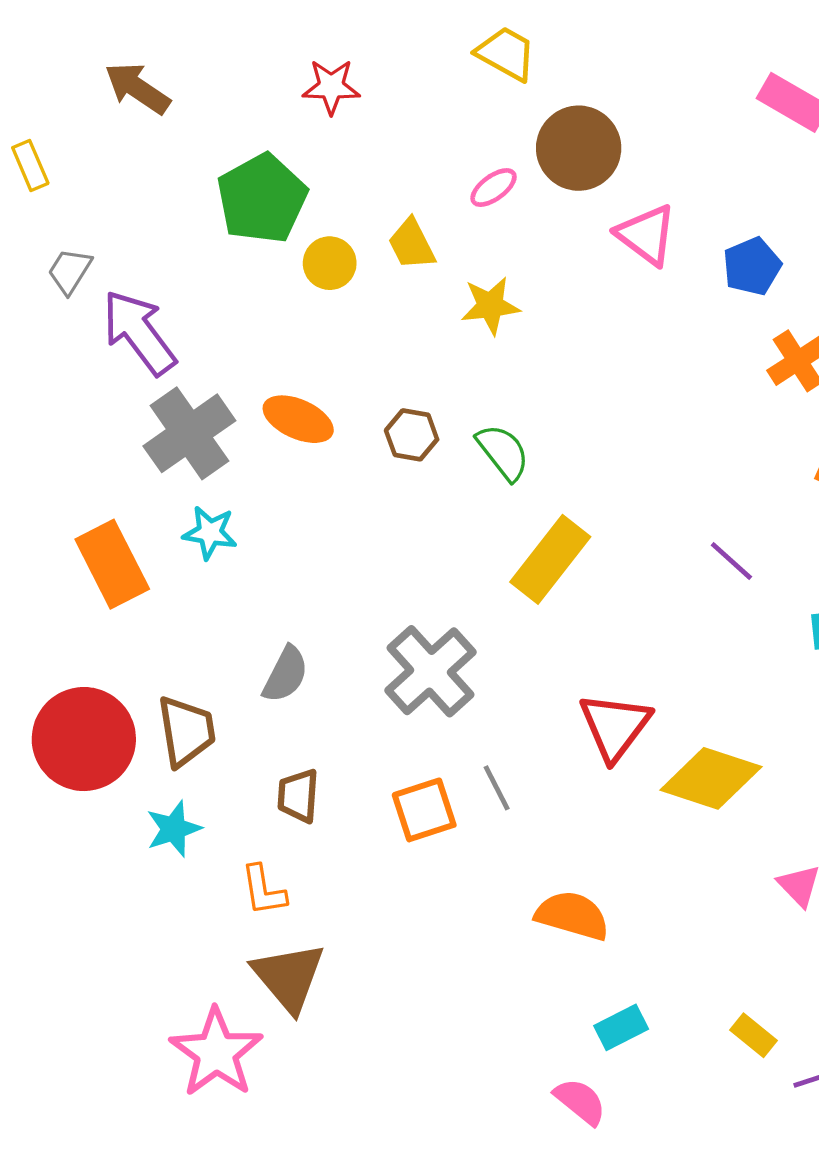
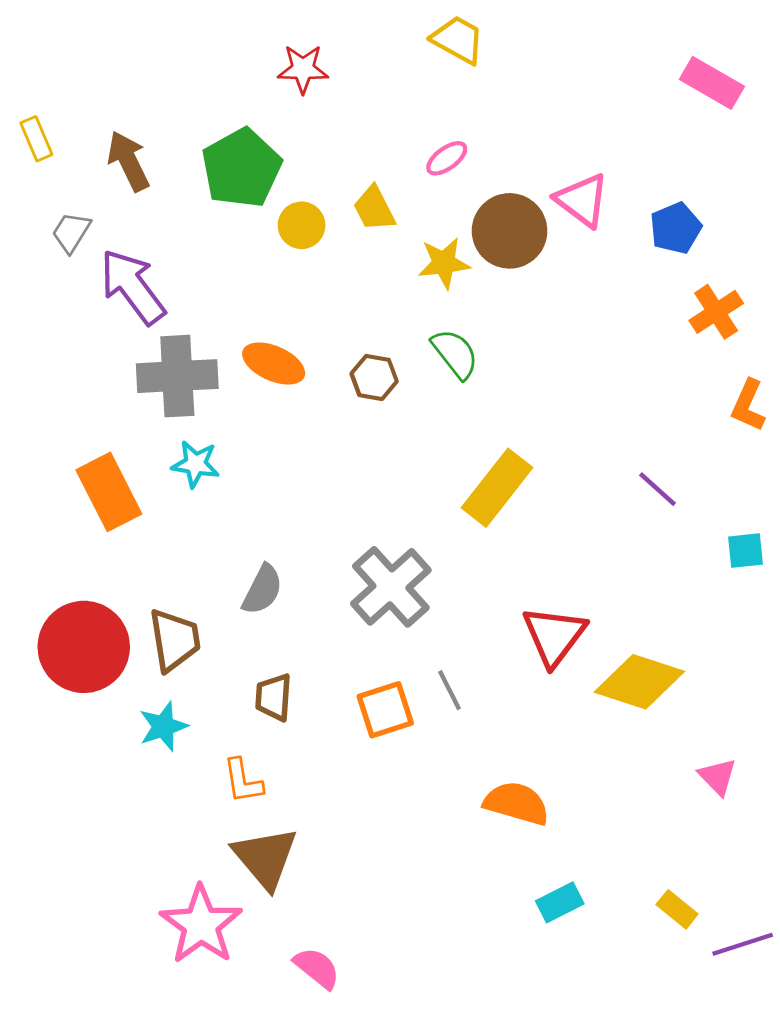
brown arrow: (137, 88) -> (128, 161), moved, turned 30
brown circle: (579, 148) -> (510, 231), moved
gray cross: (189, 433) -> (177, 376), turned 32
green semicircle: (503, 452) -> (455, 354), moved
pink semicircle: (580, 1101) -> (317, 968), moved

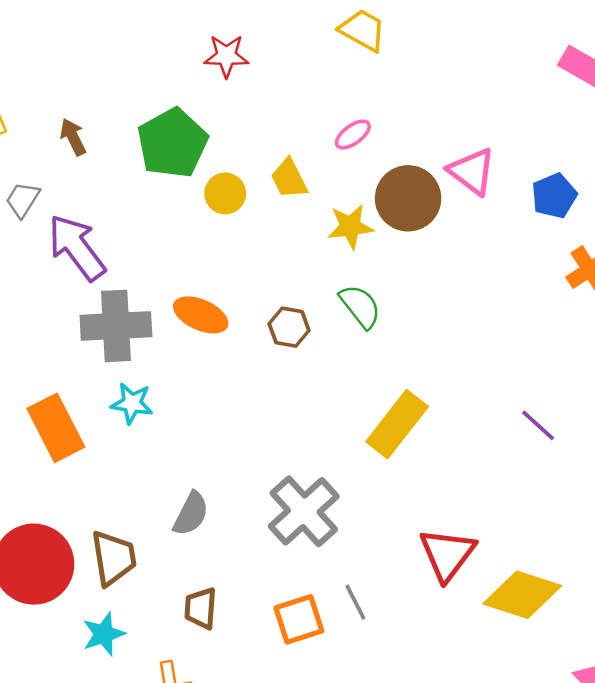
brown arrow: (128, 161) -> (73, 137), size x0.7

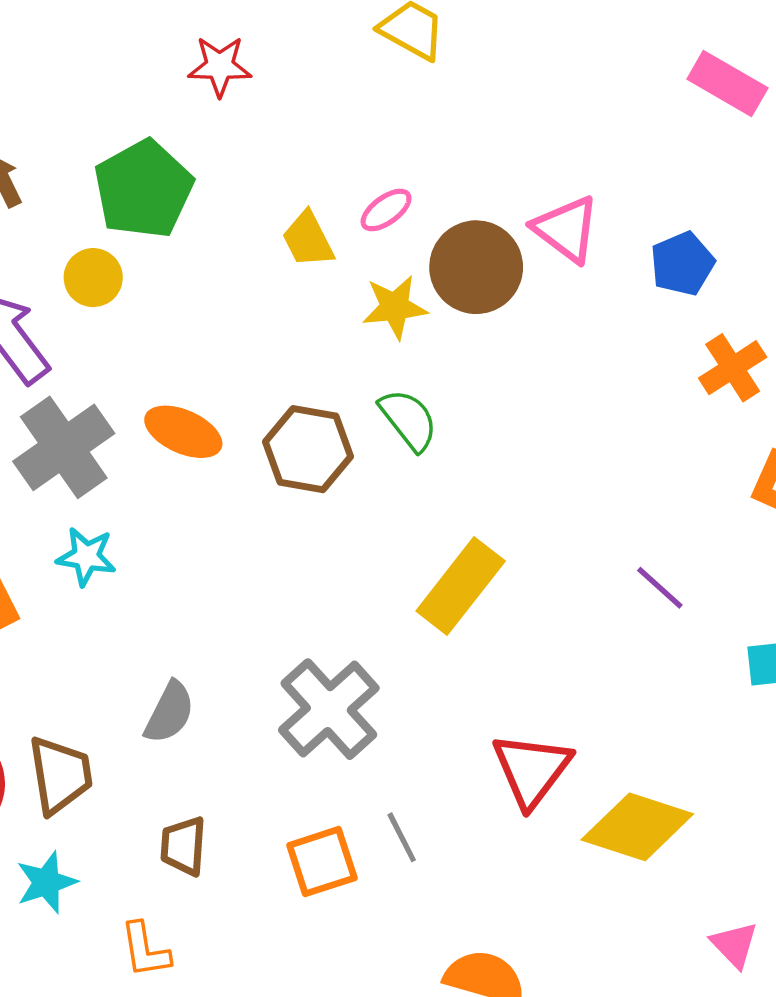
pink ellipse: (353, 135) -> (386, 210), moved
yellow circle: (225, 193) -> (93, 278), moved
gray cross: (116, 326) -> (64, 447), turned -32
brown hexagon: (289, 327) -> (308, 449), size x1.5

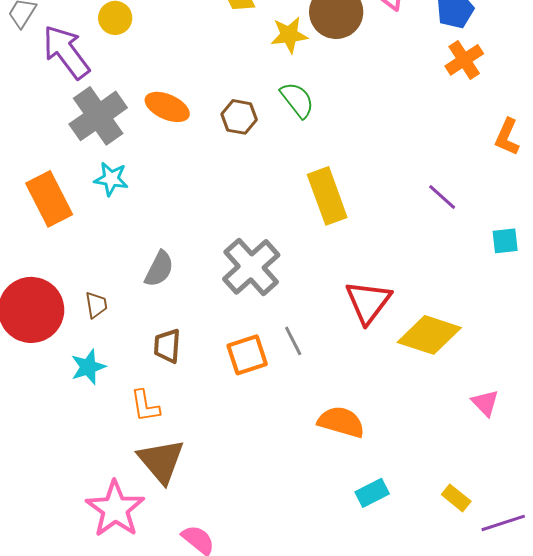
orange cross: (733, 368) -> (464, 60), moved
brown hexagon: (308, 449) -> (239, 117), size x0.7
yellow rectangle: (461, 586) -> (327, 196), turned -58
brown trapezoid: (60, 775) -> (96, 305), size x0.6

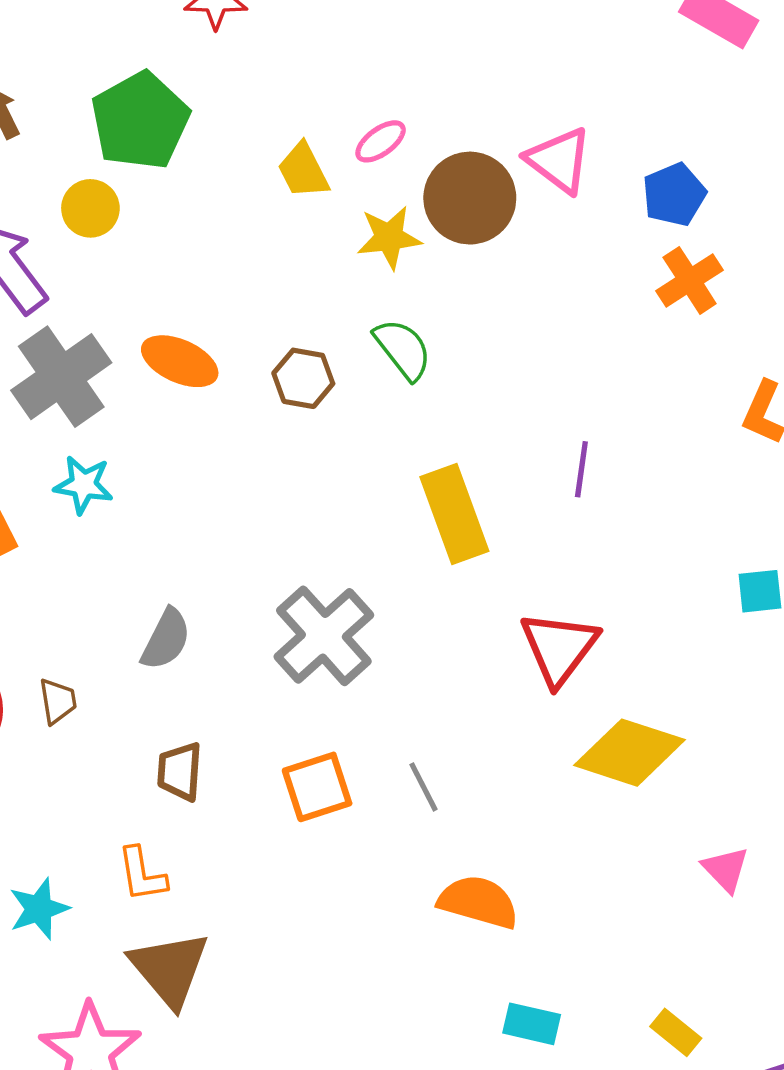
purple line: (442, 197) -> (581, 469), moved, turned 56
red triangle: (368, 302) -> (559, 648), moved
gray line: (293, 341) -> (423, 787), moved
cyan star: (88, 367) -> (39, 909), moved
cyan rectangle: (372, 493) -> (532, 1024), turned 40

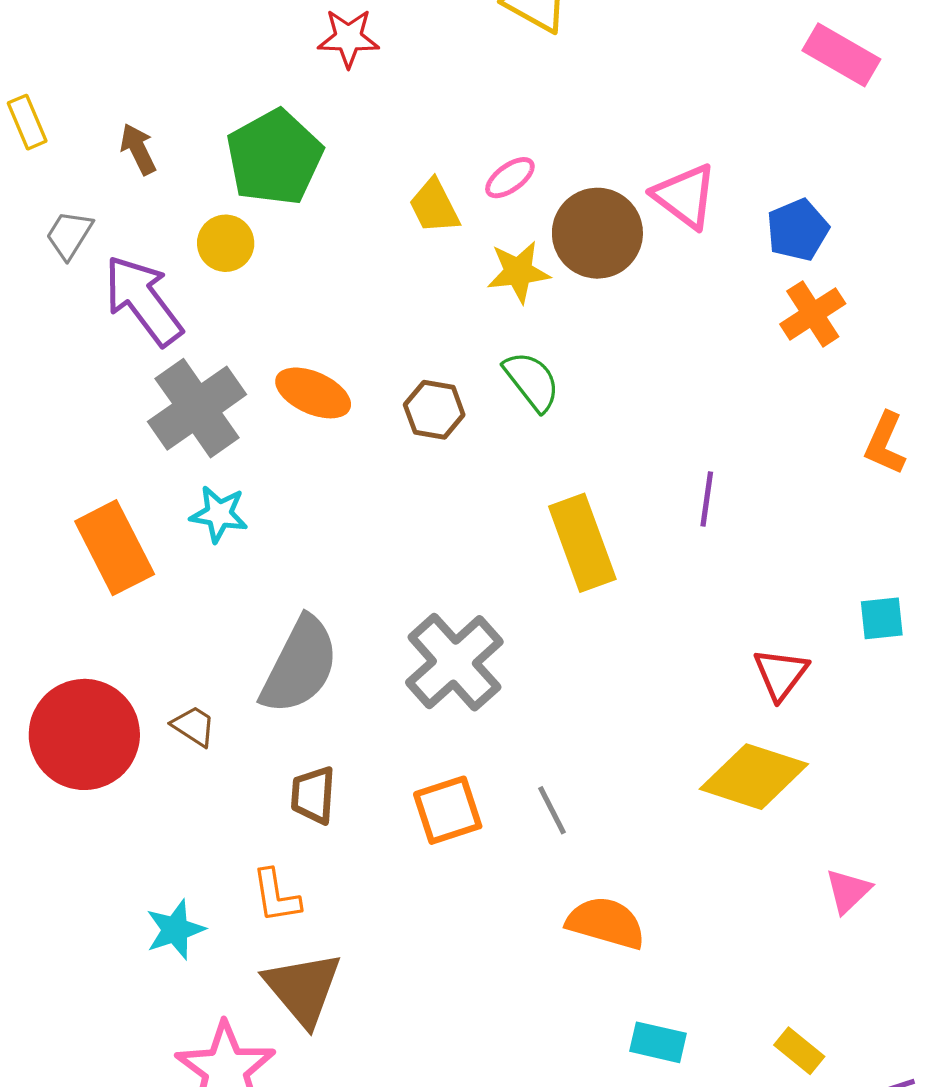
gray semicircle: (166, 639) -> (300, 666), size x1.6
red triangle: (559, 648) -> (781, 674), moved, size x0.7
brown trapezoid: (58, 701) -> (194, 726), turned -48
pink triangle: (726, 869) -> (848, 891), turned 30

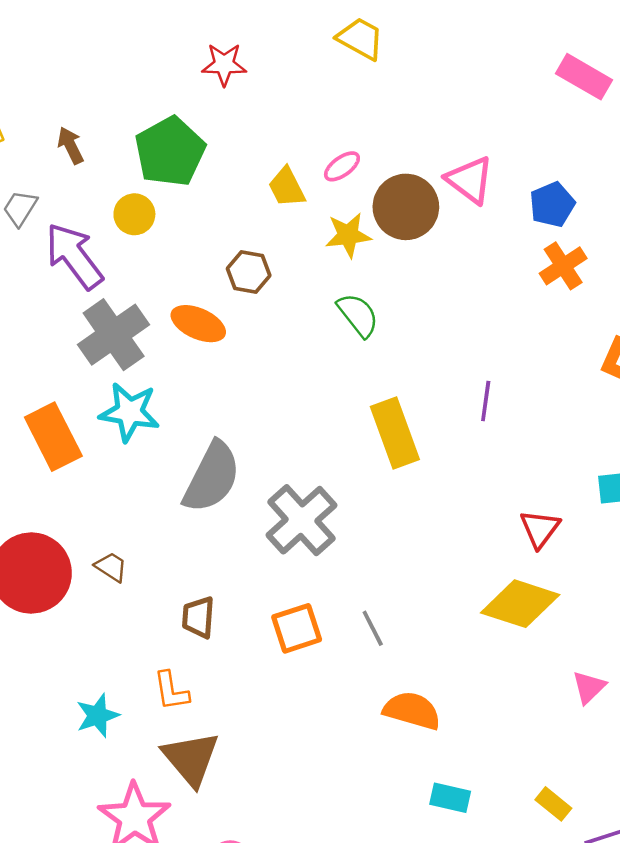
brown hexagon: (434, 410) -> (249, 272), moved
cyan star: (219, 514) -> (129, 412), size x1.4
gray semicircle: (300, 666) -> (212, 477), moved

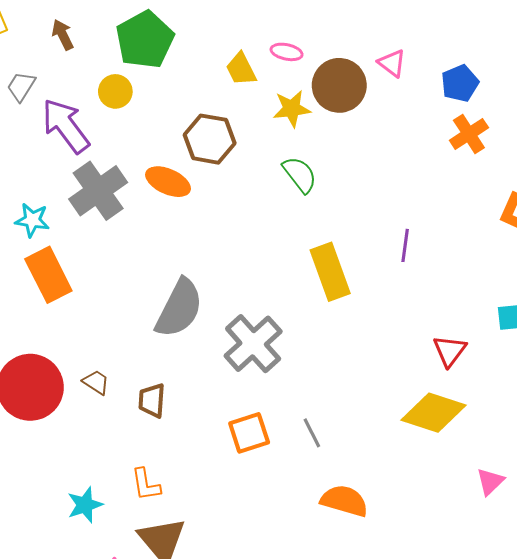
pink ellipse: (342, 166) -> (287, 52), turned 48
pink triangle: (470, 180) -> (392, 63), size x0.7
brown hexagon: (249, 272) -> (210, 139), size x1.4
cyan star: (129, 412) -> (32, 220), moved, size x0.7
brown trapezoid: (198, 617) -> (152, 400), moved

